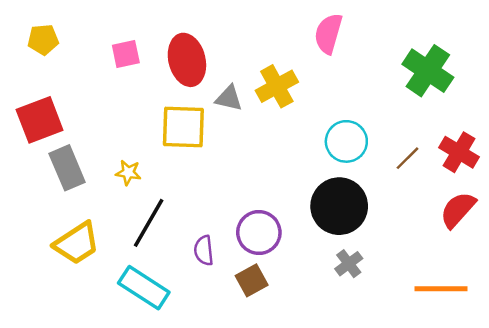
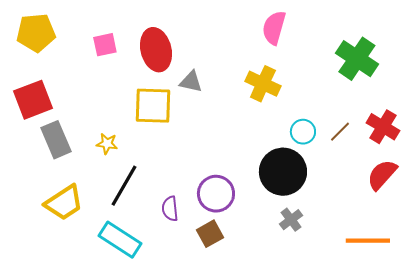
yellow pentagon: (43, 40) -> (36, 33), size x1.5
yellow cross: (277, 86) -> (263, 84), moved, turned -36
cyan circle: (346, 141) -> (303, 132), moved, size x0.7

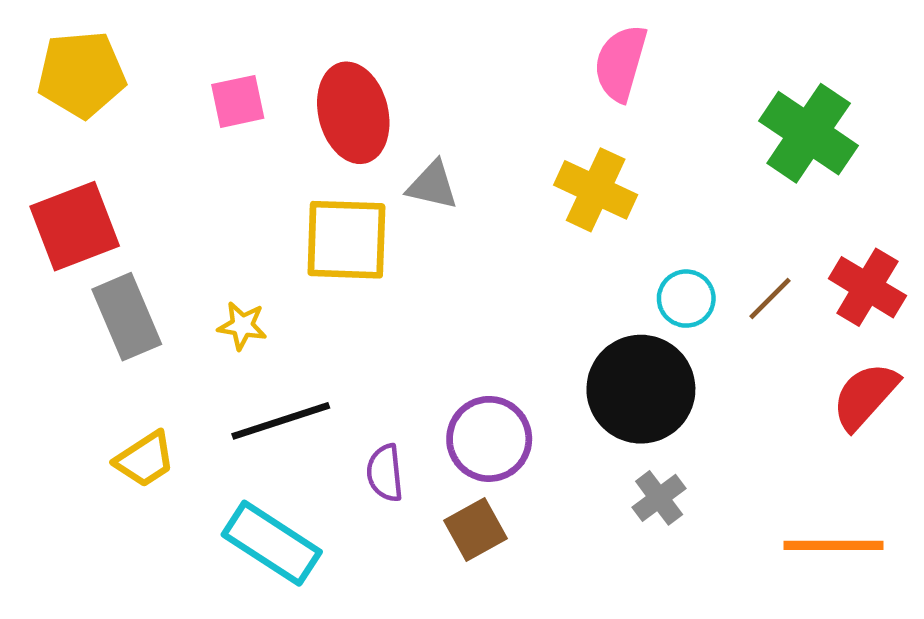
black line: (124, 186) -> (281, 421), turned 42
yellow trapezoid: (64, 203) -> (145, 459), size x0.7

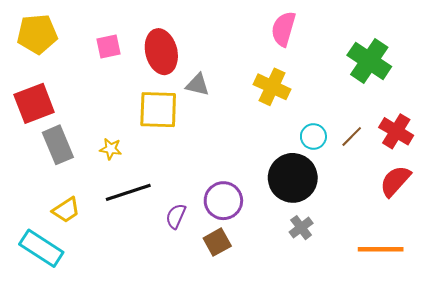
purple semicircle: (385, 473) -> (176, 216), turned 30
cyan rectangle: (272, 543) -> (41, 248), moved

